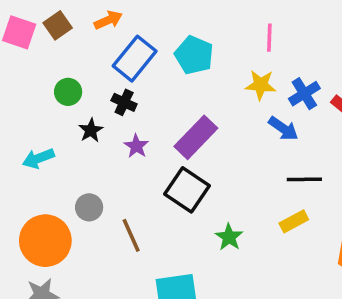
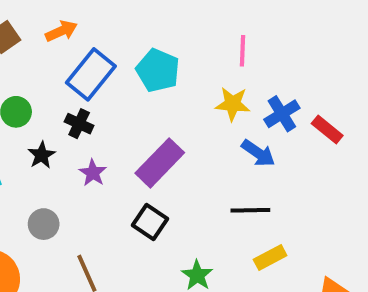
black line: (304, 179) -> (250, 210), moved
black square: (187, 190) -> (150, 222), size x0.7
gray circle: (89, 207) -> (44, 224), moved

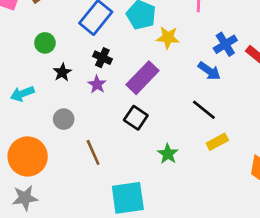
yellow star: (233, 104) -> (168, 38), moved
black cross: (79, 124) -> (102, 58), moved
black line: (250, 210) -> (204, 110), turned 40

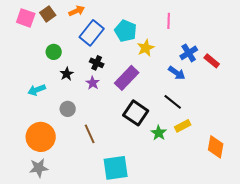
yellow star: (168, 38) -> (146, 48), turned -30
black square: (136, 118) -> (136, 113), moved, size x1.4
green star: (168, 154) -> (159, 133), moved

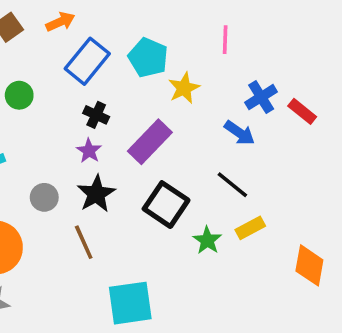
black star: (67, 74) -> (96, 194), moved, size x1.5

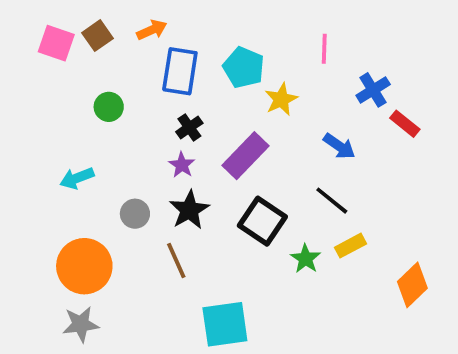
blue rectangle: (87, 61) -> (180, 71), turned -30
blue cross: (261, 97) -> (373, 90), moved
black cross: (96, 115) -> (189, 127), turned 30
orange diamond: (309, 265) -> (412, 285), turned 36

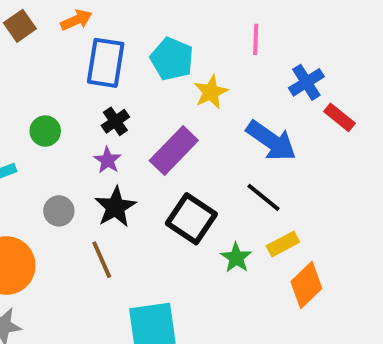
green circle: (109, 107) -> (45, 131), moved
blue arrow: (339, 146) -> (271, 141), size x1.5
orange diamond: (412, 285) -> (306, 285), moved

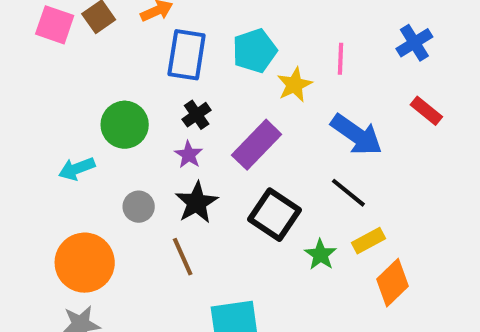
pink line: (256, 39) -> (340, 59), moved
cyan pentagon: (172, 59) -> (255, 51), turned 30
blue cross: (306, 82) -> (414, 43), moved
green circle: (45, 131) -> (125, 125), size x1.5

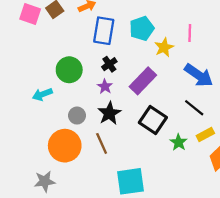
orange circle: (85, 263) -> (65, 146), moved

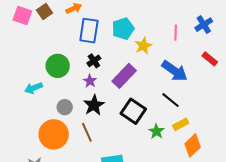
pink line: (190, 33) -> (176, 33), moved

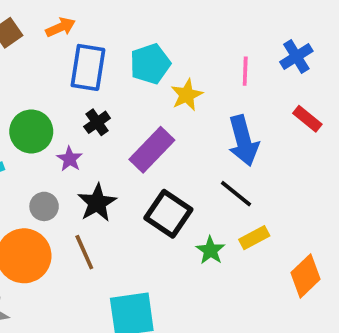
blue arrow: (175, 71) -> (243, 141), turned 40
purple star: (90, 81) -> (70, 159), moved
orange diamond: (193, 145) -> (306, 276), moved

